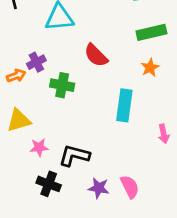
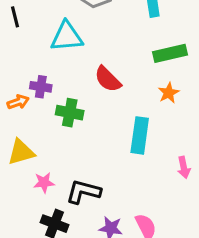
purple cross: (36, 62) -> (41, 87), turned 36

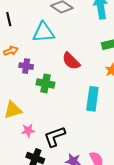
orange arrow: (18, 102) -> (11, 51), moved
black L-shape: (83, 192) -> (55, 137), turned -35

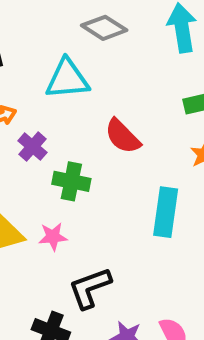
purple cross: (26, 66) -> (32, 147), turned 32
pink star: (28, 130) -> (53, 237), moved

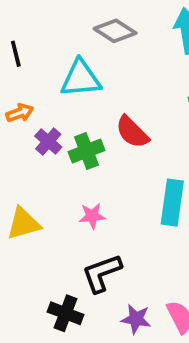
green cross: (71, 181) -> (86, 151), moved, turned -32
pink star: (53, 237) -> (92, 216), moved

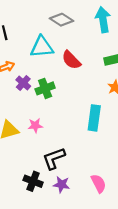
red semicircle: (132, 132) -> (71, 60), moved
pink star: (92, 216) -> (35, 126), moved
purple star: (136, 319) -> (61, 185), moved

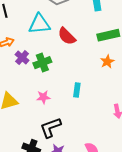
cyan rectangle: (94, 118) -> (77, 90), moved, size x0.6
pink star: (35, 126) -> (43, 97), moved

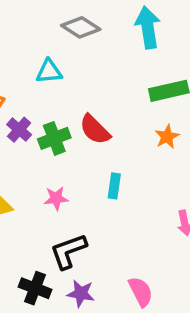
cyan triangle: (39, 24) -> (49, 71), size x0.7
red semicircle: (67, 36) -> (95, 130), moved

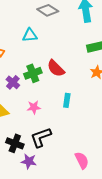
purple cross: (19, 130) -> (13, 82), moved
black cross: (35, 288) -> (15, 143), moved
purple star: (81, 293) -> (29, 161), moved

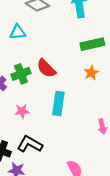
cyan rectangle: (67, 100) -> (58, 103), size x1.5
black L-shape: (41, 137) -> (30, 144), turned 50

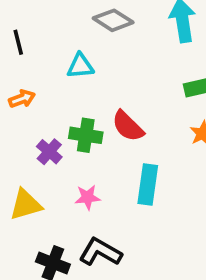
green cross: (21, 74) -> (86, 135), turned 30

